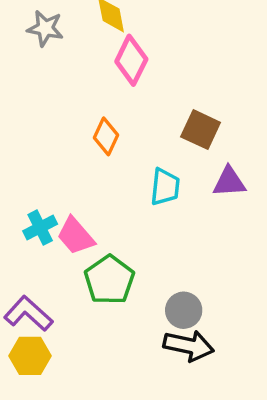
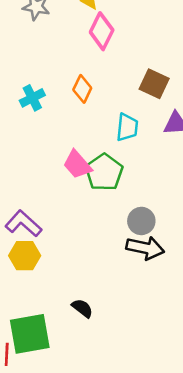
cyan cross: (40, 228) -> (32, 98), moved
pink trapezoid: (76, 236) -> (77, 165), moved
green pentagon: (109, 280) -> (104, 172), moved

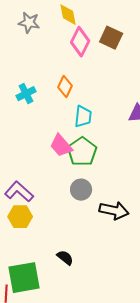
brown square: (154, 84) -> (111, 38), moved
cyan trapezoid: (127, 127) -> (83, 117), moved
gray circle: (141, 221) -> (81, 190), moved

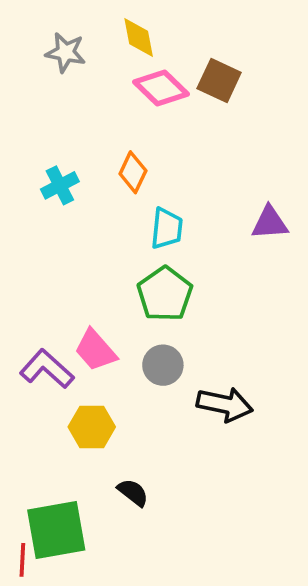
pink diamond: (80, 42) -> (161, 88), turned -72
pink trapezoid: (61, 146) -> (95, 350), moved
yellow hexagon: (20, 217) -> (92, 427), moved

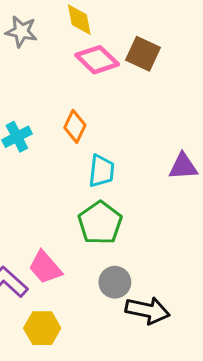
gray circle: (163, 365) -> (115, 282), moved

